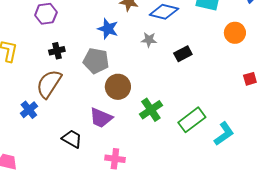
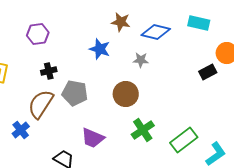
black rectangle: (183, 54) -> (208, 72), moved
gray pentagon: (96, 61) -> (75, 93), moved
brown circle: (118, 87) -> (126, 94), moved

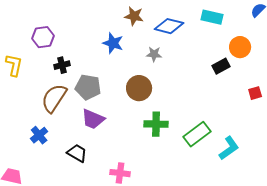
purple hexagon: (38, 34) -> (43, 37), moved
blue cross: (21, 130) -> (39, 135), moved
green cross: (143, 130) -> (156, 124), turned 35
purple trapezoid: (93, 138) -> (93, 119), moved

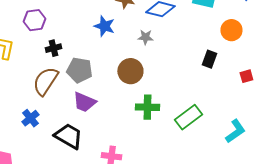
black rectangle: (221, 66) -> (209, 59), moved, turned -42
cyan L-shape: (229, 148) -> (235, 131), moved
black trapezoid: (77, 153) -> (68, 136), size x1.4

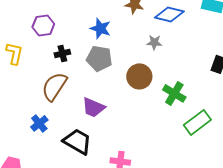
blue star: (104, 26) -> (100, 28), moved
gray pentagon: (79, 70) -> (99, 58), moved
green cross: (147, 107) -> (174, 93), moved, turned 30

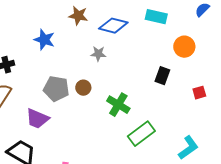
gray pentagon: (99, 58) -> (56, 89), moved
brown circle: (139, 76) -> (83, 88), size x0.6

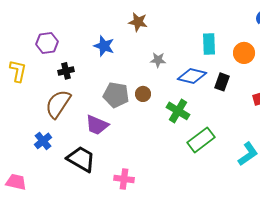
cyan rectangle: (156, 17) -> (209, 44), moved, turned 75
blue diamond: (113, 26) -> (192, 76), moved

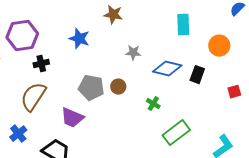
purple hexagon: (47, 43) -> (22, 36), size x1.4
cyan rectangle: (209, 44) -> (183, 25), moved
green cross: (178, 111) -> (153, 104), size x0.6

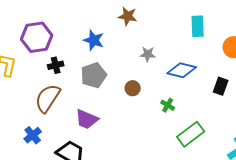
black rectangle: (197, 75) -> (221, 86), moved
gray pentagon: (91, 88) -> (94, 75), moved, turned -30

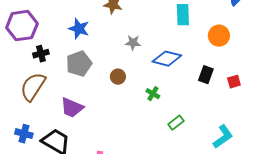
green rectangle: (191, 134) -> (176, 123), size x0.6
blue cross: (33, 135) -> (24, 134), moved, turned -36

